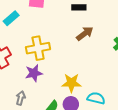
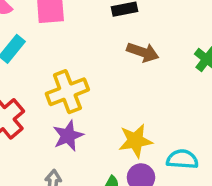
brown arrow: (85, 34) -> (143, 52), turned 66

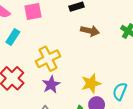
cyan semicircle: (182, 159) -> (120, 91), turned -66

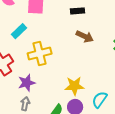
cyan rectangle: (13, 37) -> (19, 31), moved
purple star: (51, 85) -> (27, 83), moved

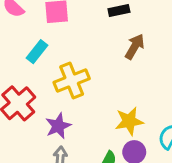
brown arrow: (85, 36) -> (135, 47), turned -78

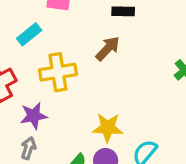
brown arrow: (135, 47) -> (108, 48), moved

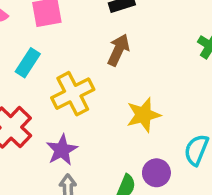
yellow star: (108, 128) -> (143, 115), moved

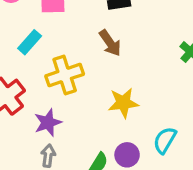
brown arrow: (118, 50) -> (110, 43), turned 112

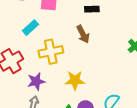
yellow star: (123, 103) -> (75, 80), moved

